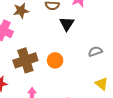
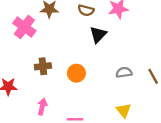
brown cross: (25, 60) -> (43, 66), size x0.6

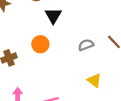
orange circle: (76, 73) -> (40, 44), moved

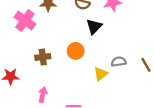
yellow triangle: (94, 80) -> (101, 74), moved, turned 32

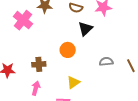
brown cross: (43, 57) -> (39, 64), moved
yellow triangle: (101, 74) -> (73, 82), moved

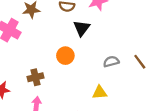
yellow triangle: (73, 82) -> (100, 92), moved, turned 40

